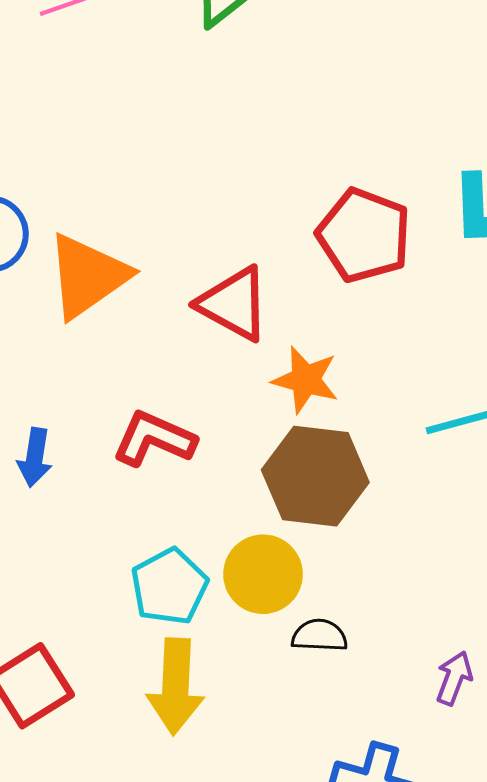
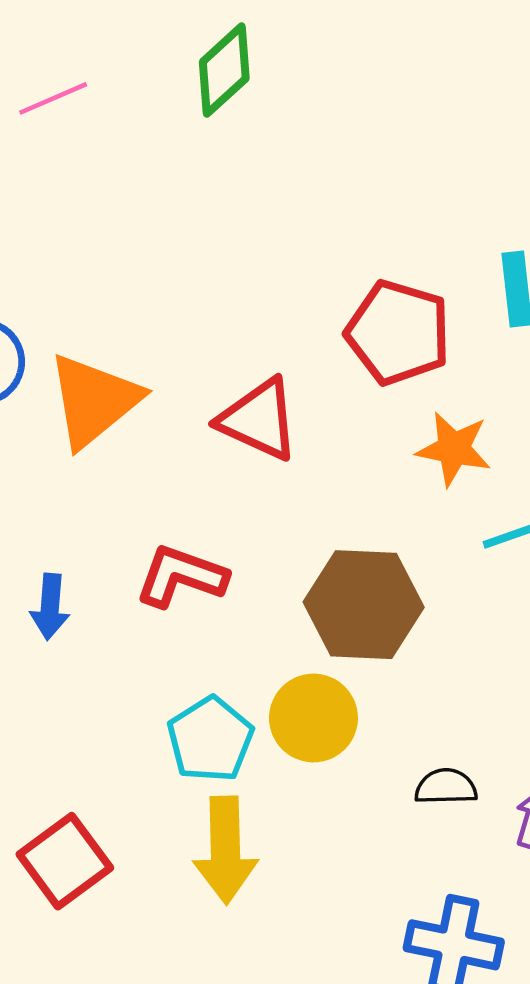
orange star: (305, 380) -> (454, 449), moved
black semicircle: (319, 636) -> (446, 787), moved

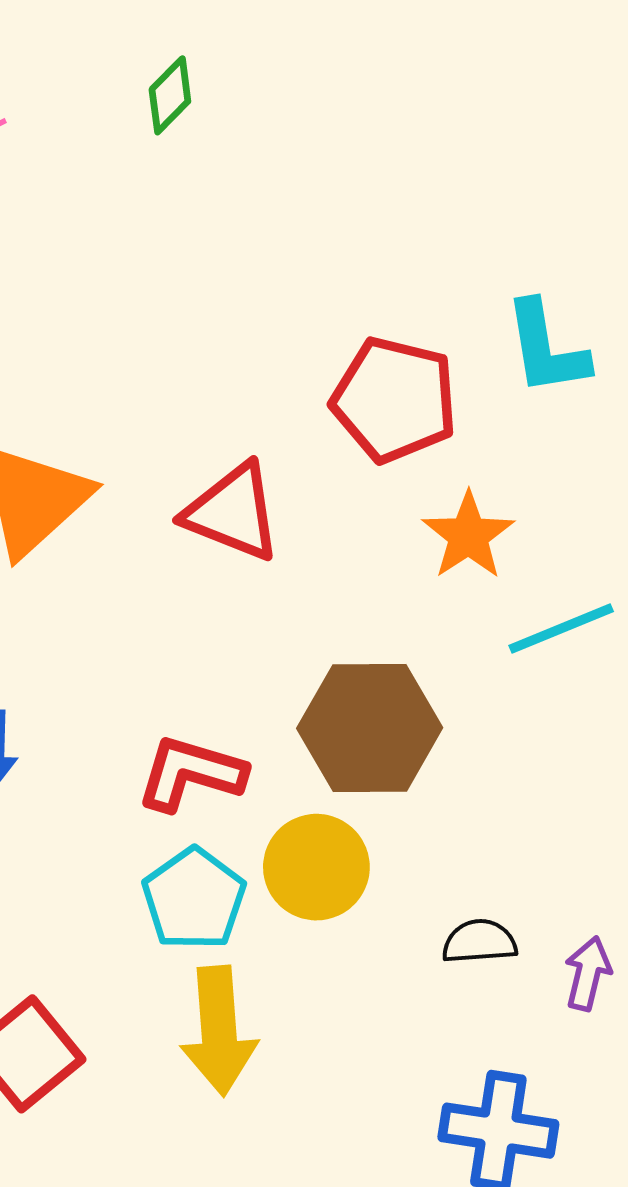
green diamond: (224, 70) -> (170, 95), size x0.7
orange star: (454, 449) -> (468, 536), turned 30
red L-shape: (181, 576) -> (191, 773), moved

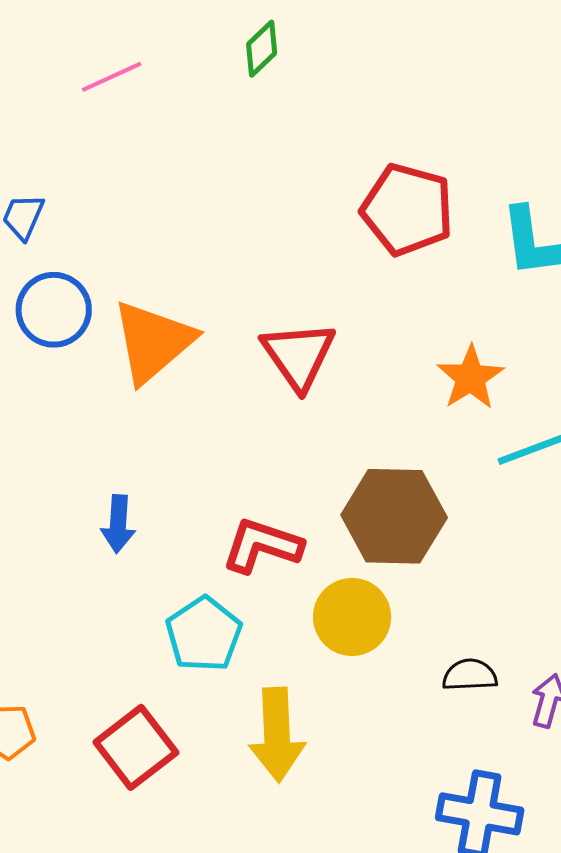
red pentagon: (394, 400) -> (407, 210), moved
red triangle: (233, 512) -> (298, 355), turned 32
cyan pentagon: (194, 899) -> (204, 634), moved

